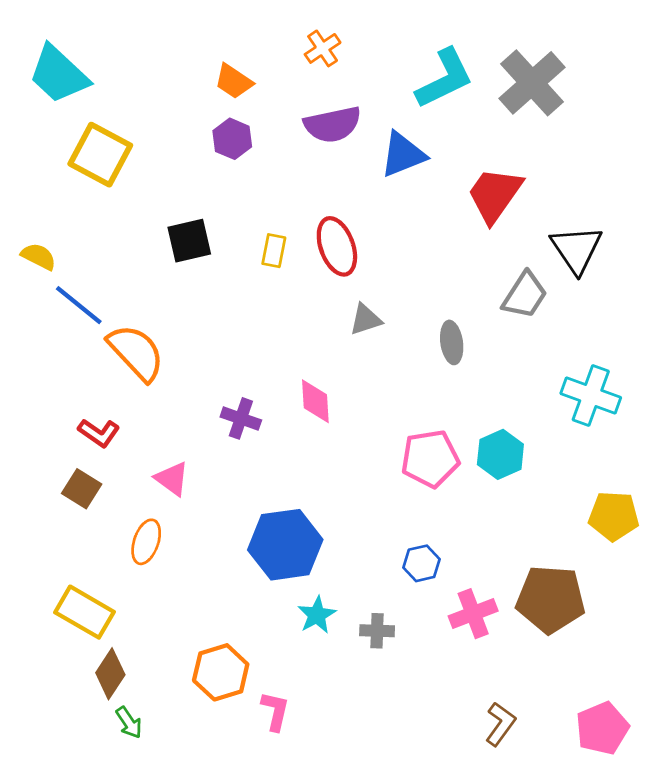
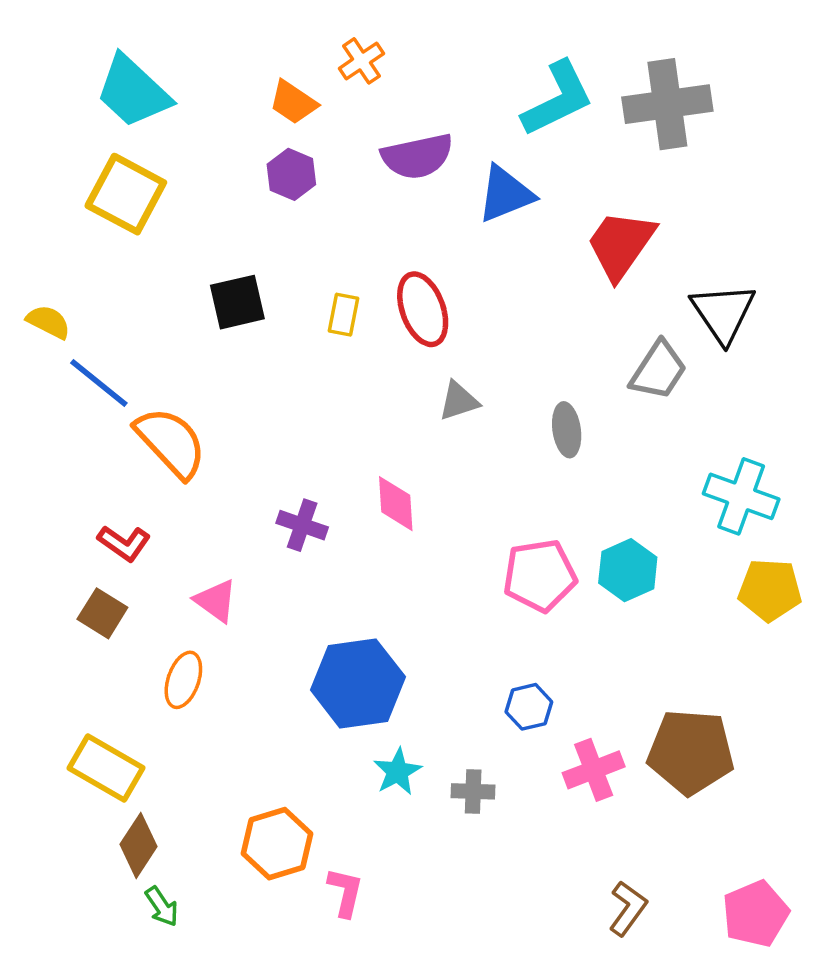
orange cross: (323, 48) -> (362, 61), moved
cyan trapezoid: (59, 74) -> (133, 92), moved
gray cross: (532, 83) -> (667, 104), turned 34
yellow pentagon: (614, 516) -> (770, 590), moved

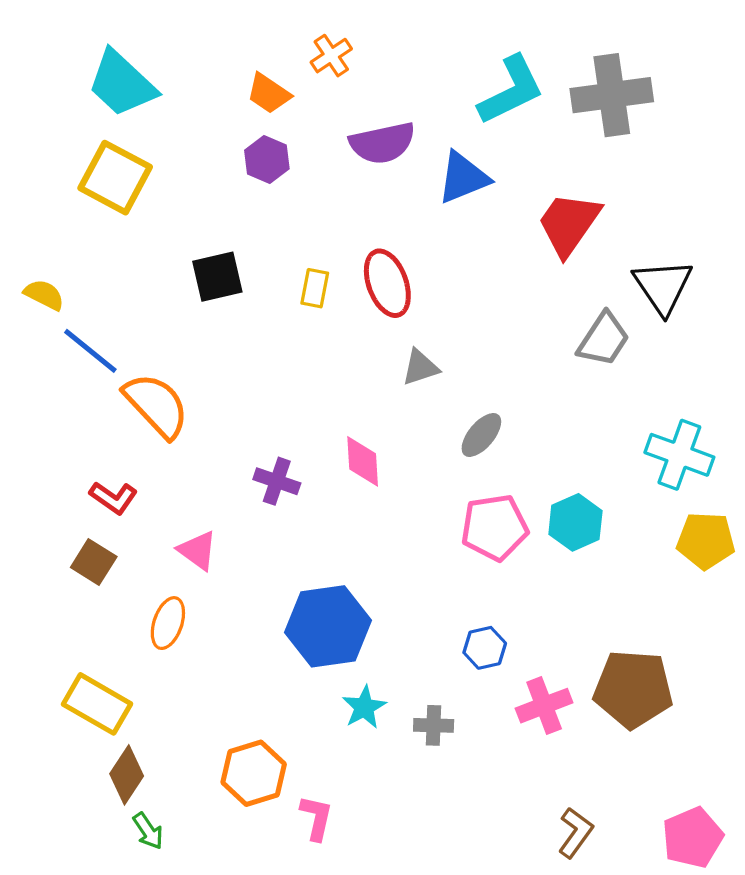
gray ellipse: (567, 430) -> (481, 435), moved, turned 48

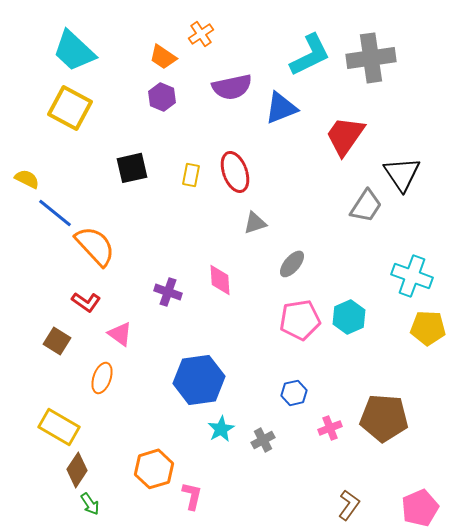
red L-shape: (113, 498) -> (86, 302), moved
pink cross: (544, 706) -> (330, 428), size x0.7
gray cross: (434, 725) -> (263, 440), turned -30

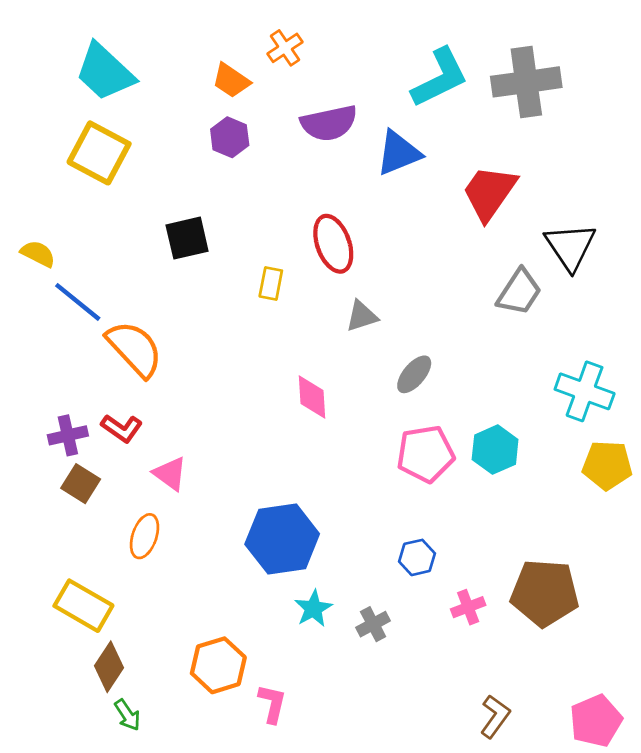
yellow rectangle: (191, 175) -> (271, 284), moved
purple cross: (168, 292) -> (68, 435), moved, turned -32

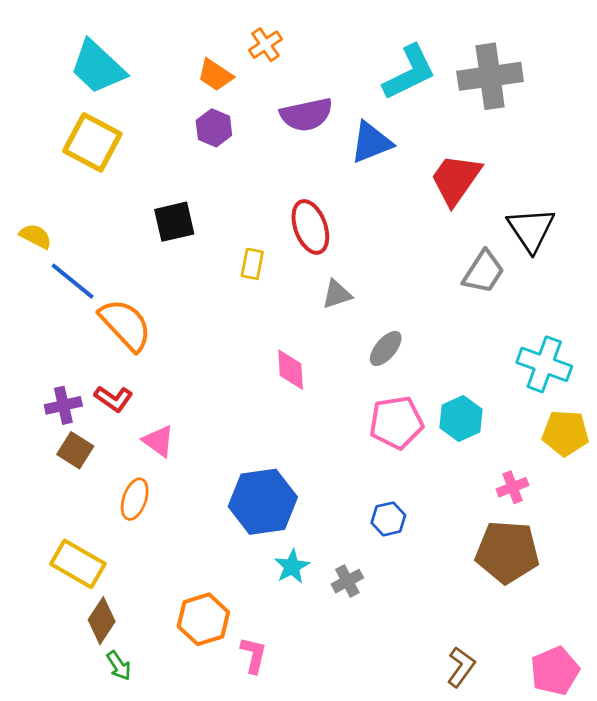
pink cross: (468, 607) -> (513, 487), moved

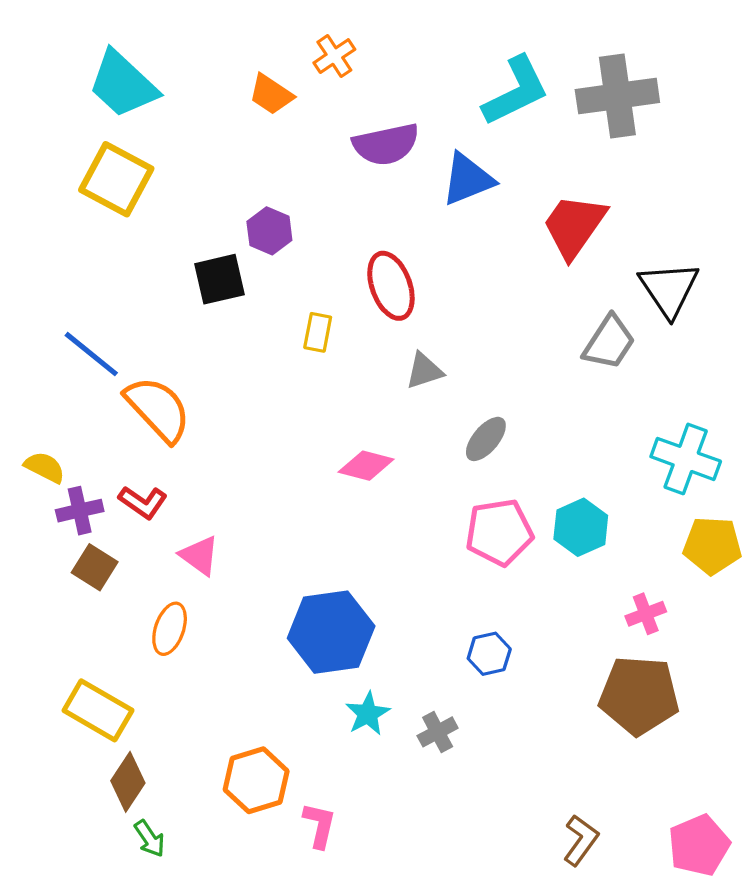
purple hexagon: (214, 128) -> (269, 231), moved
yellow semicircle: (36, 236) -> (45, 467), moved
pink diamond: (291, 370) -> (366, 466), turned -72

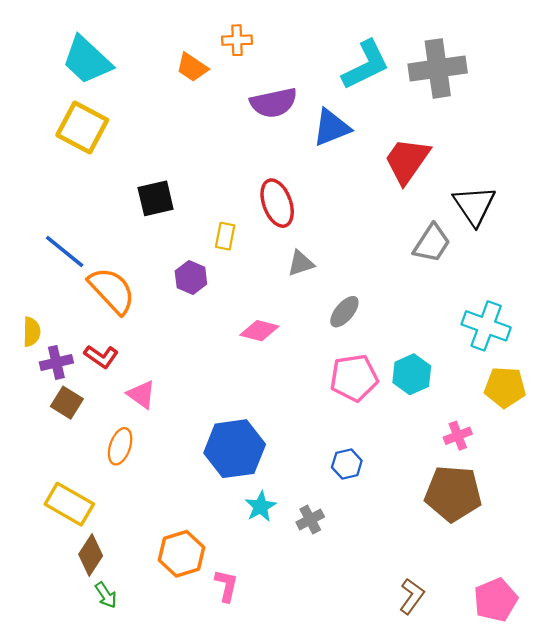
orange cross: (334, 56) -> (237, 40), turned 32
purple hexagon: (269, 231) -> (191, 277), moved
yellow semicircle: (45, 467) -> (32, 332), turned 64

